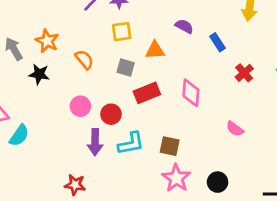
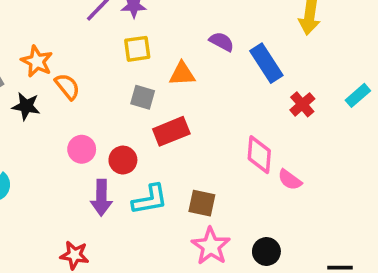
blue rectangle: (218, 42) -> (266, 63), size x1.5
orange semicircle: (84, 60) -> (67, 86), moved
pink diamond: (191, 93) -> (259, 155), moved

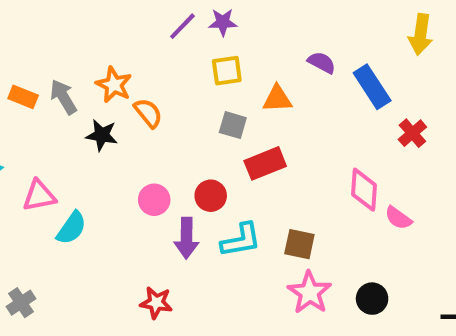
pink circle: (82, 149) -> (154, 200), moved

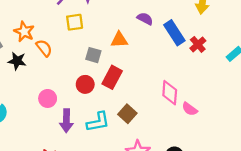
yellow square: (227, 71) -> (75, 22), moved
red cross: (412, 133) -> (198, 44), moved
red rectangle: (265, 163) -> (112, 77), turned -40
red circle: (211, 196) -> (85, 84), moved
brown square: (299, 244) -> (127, 114), moved, turned 30

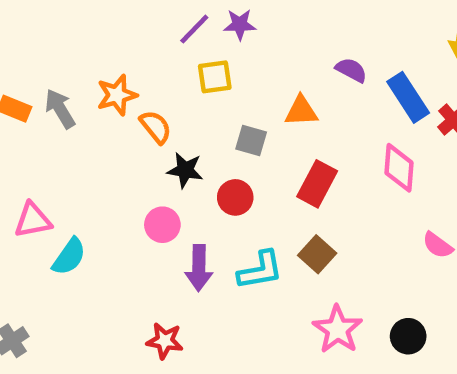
orange star: (24, 32) -> (117, 95), turned 30
black star: (17, 61) -> (185, 170), moved
red rectangle: (112, 77) -> (317, 184), moved
pink diamond: (170, 93) -> (399, 168), moved

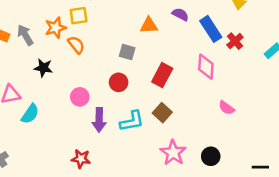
yellow square: (215, 77) -> (79, 16), moved
orange triangle: (301, 111) -> (149, 25), moved
black star: (185, 170) -> (43, 68), moved

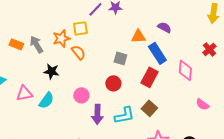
blue rectangle: (211, 29) -> (157, 53), moved
cyan semicircle: (30, 114) -> (46, 100), moved

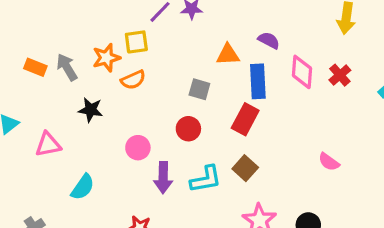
orange semicircle: (78, 52) -> (133, 80), turned 105
blue rectangle: (157, 53) -> (258, 81), turned 30
pink diamond: (185, 70) -> (302, 72), moved
cyan semicircle: (46, 100) -> (83, 187), moved

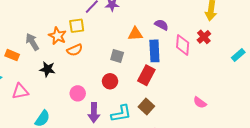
orange star: (106, 58) -> (58, 36), turned -30
orange rectangle: (35, 67) -> (12, 55), moved
red cross: (340, 75) -> (204, 37), moved

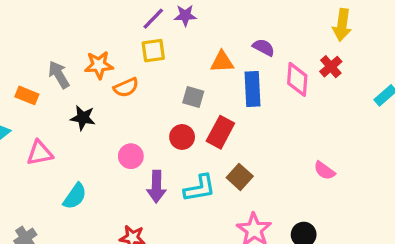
yellow square: (77, 26) -> (153, 51), moved
orange star: (58, 36) -> (99, 65), turned -30
red rectangle: (146, 75) -> (220, 132), moved

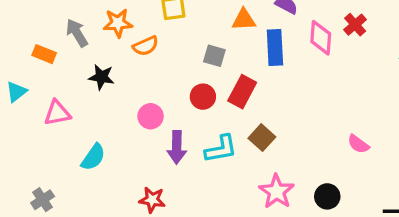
pink semicircle: (324, 171) -> (358, 144), moved

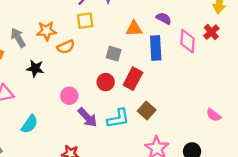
purple arrow: (177, 147) -> (87, 117), turned -45

